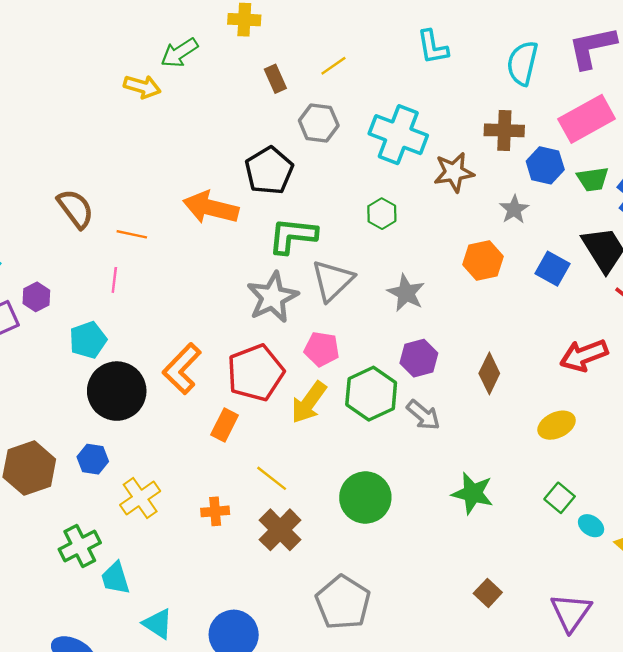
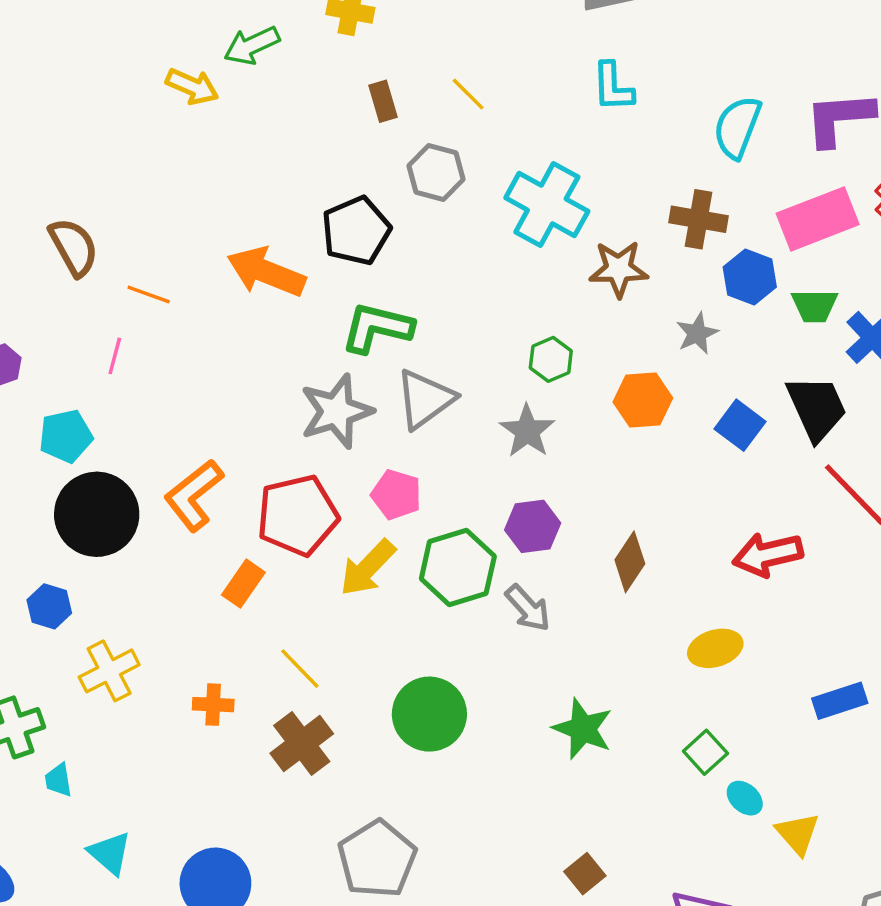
yellow line: (333, 66) -> (468, 94), turned 72
green hexagon: (382, 214) -> (551, 359), moved
cyan trapezoid: (115, 578) -> (58, 780), size x0.7

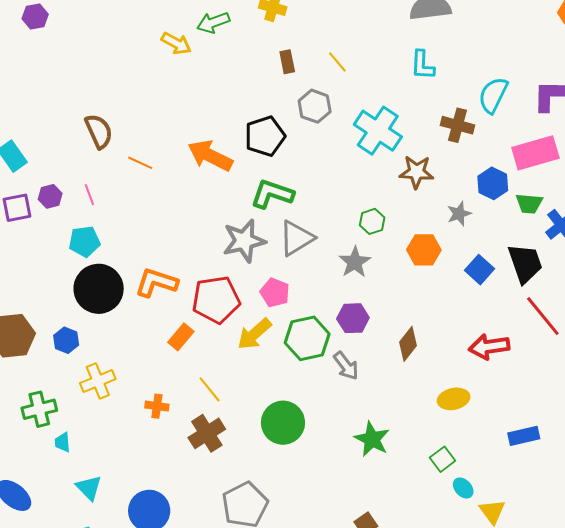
brown cross: (698, 219) -> (457, 125), moved
pink line: (115, 356) -> (89, 195), moved, turned -40
orange L-shape: (194, 495) -> (156, 283), turned 51

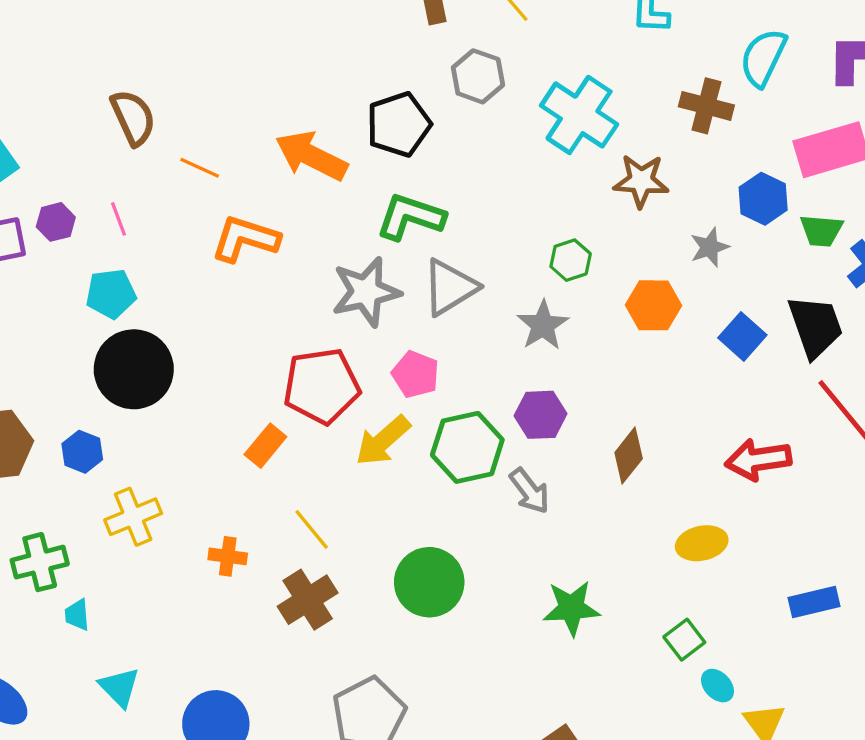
orange L-shape: (156, 283) -> (245, 239), moved
green star: (372, 439) -> (571, 608), turned -30

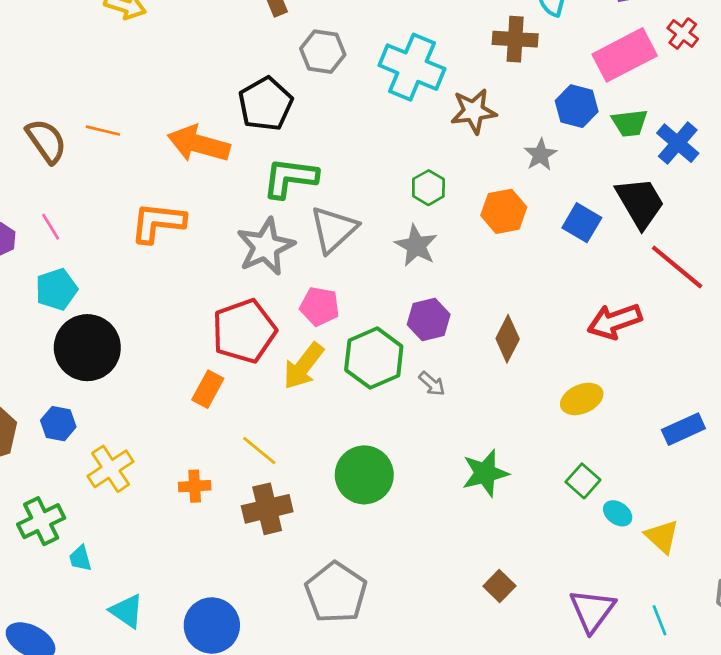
orange line: (200, 168) -> (103, 131), moved
gray arrow: (530, 491) -> (432, 384), size x0.7
brown cross: (308, 600) -> (267, 509), turned 30

